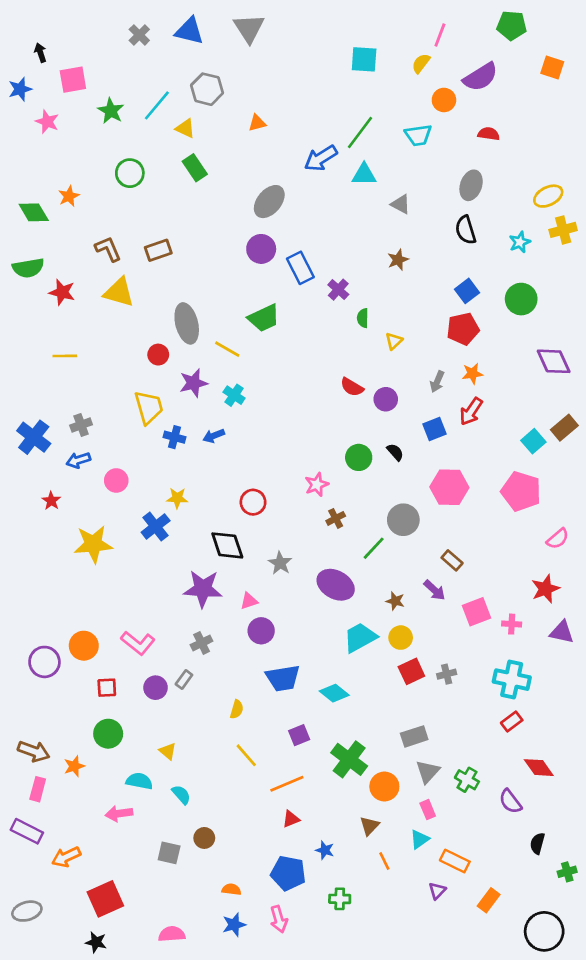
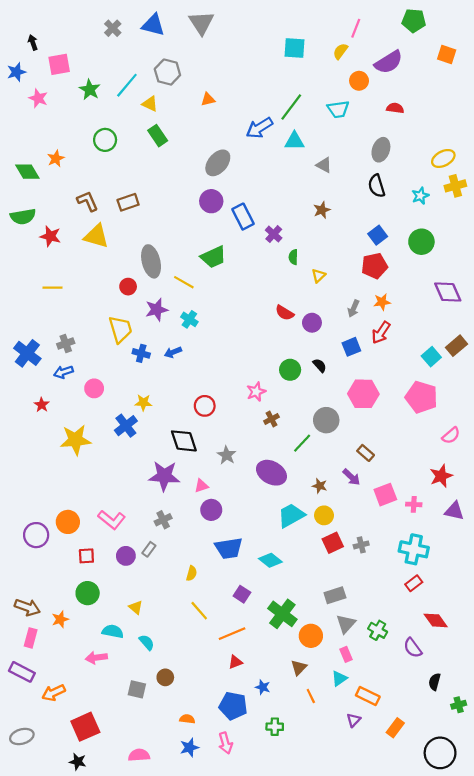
purple square: (299, 735) -> (242, 594), turned -35

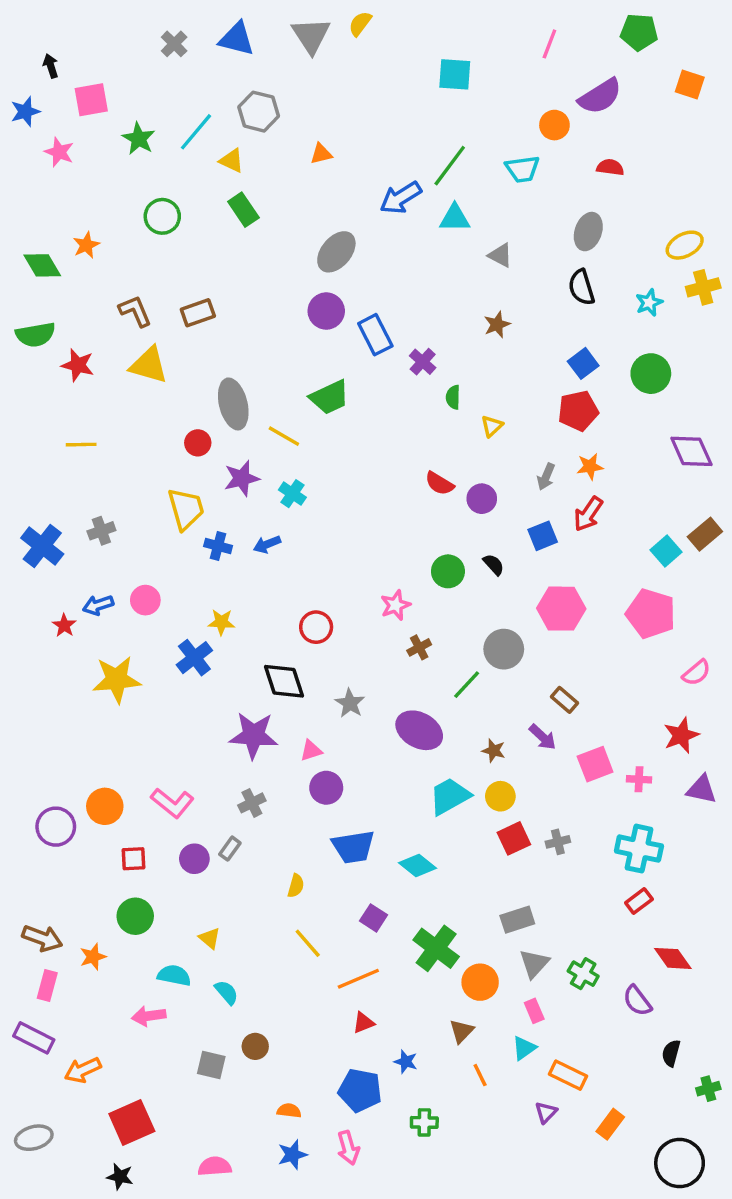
yellow semicircle: (340, 51) -> (360, 24), moved
blue arrow: (63, 372) -> (98, 605), moved

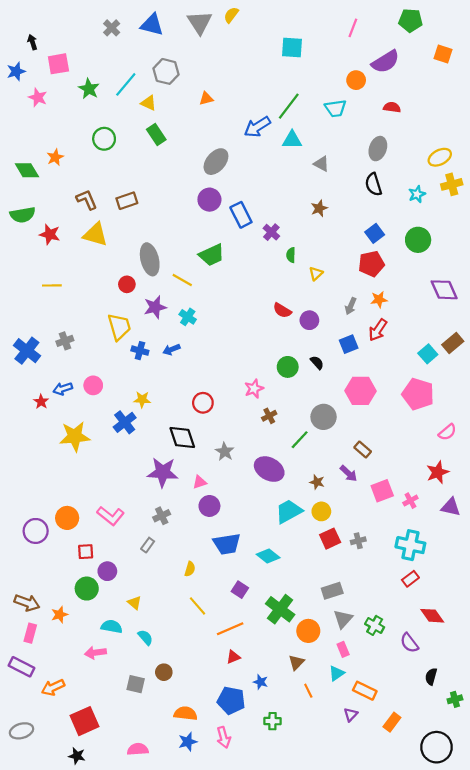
pink cross: (639, 779) -> (410, 501), turned -32
purple circle: (194, 859) -> (107, 571), moved
orange semicircle: (289, 1111) -> (186, 713), size x1.5

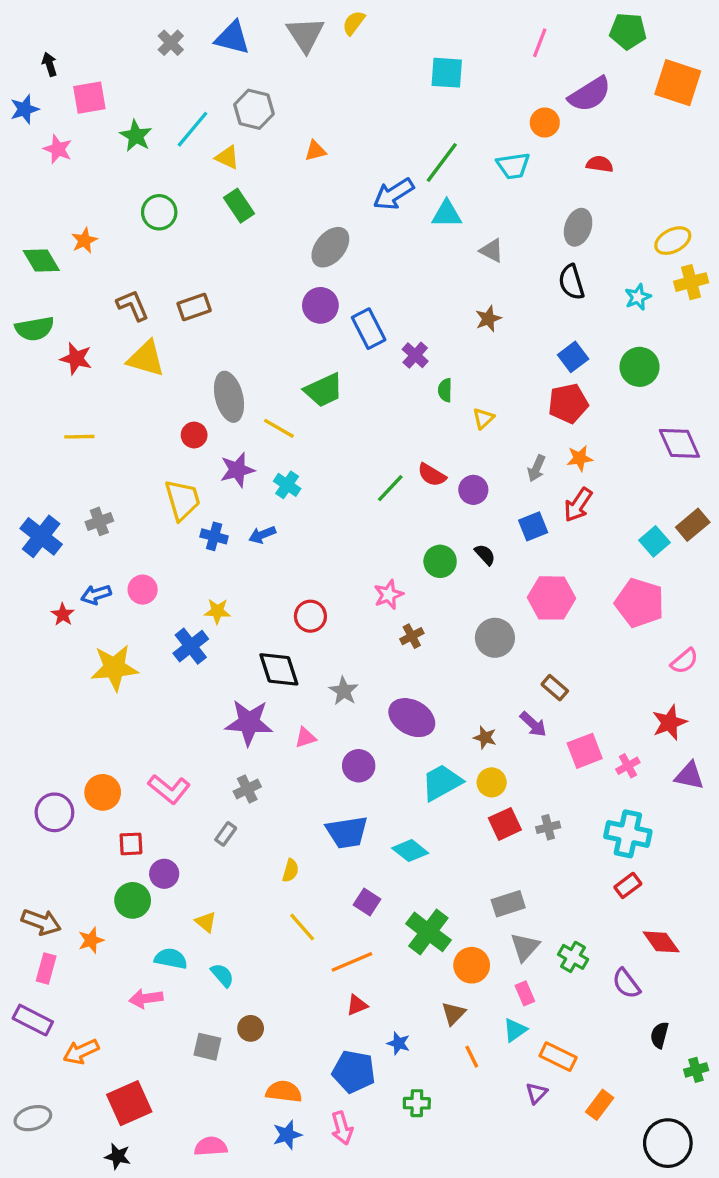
orange square: (443, 54) -> (678, 83), size x1.6
green line: (300, 440) -> (390, 488), moved
purple circle: (209, 506) -> (359, 766), moved

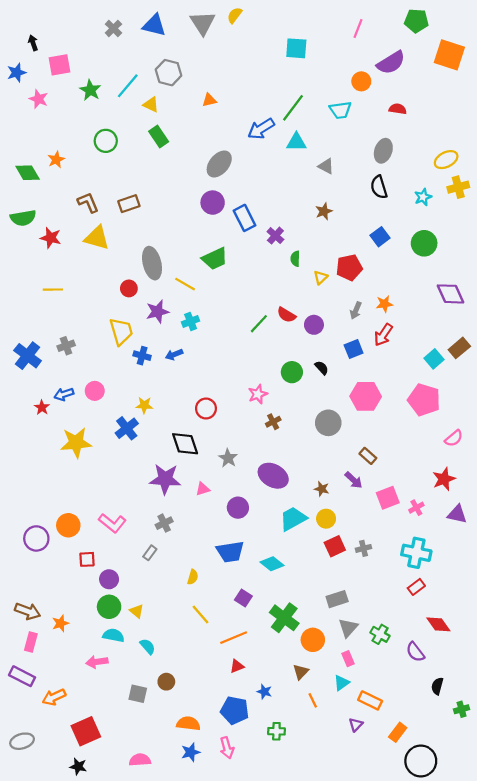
red pentagon: (568, 403) -> (349, 268), moved
cyan cross: (287, 485) -> (191, 321), turned 35
green circle: (133, 900) -> (109, 607), moved
black circle: (668, 1143) -> (421, 761), moved

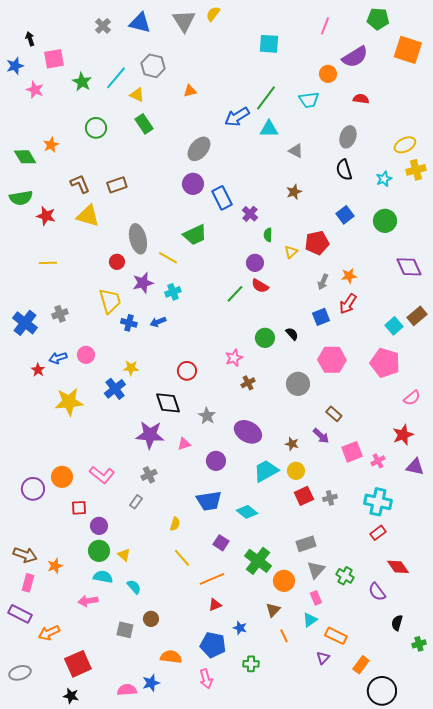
purple circle: (314, 325) -> (255, 263), moved
blue star: (191, 752) -> (151, 683), moved

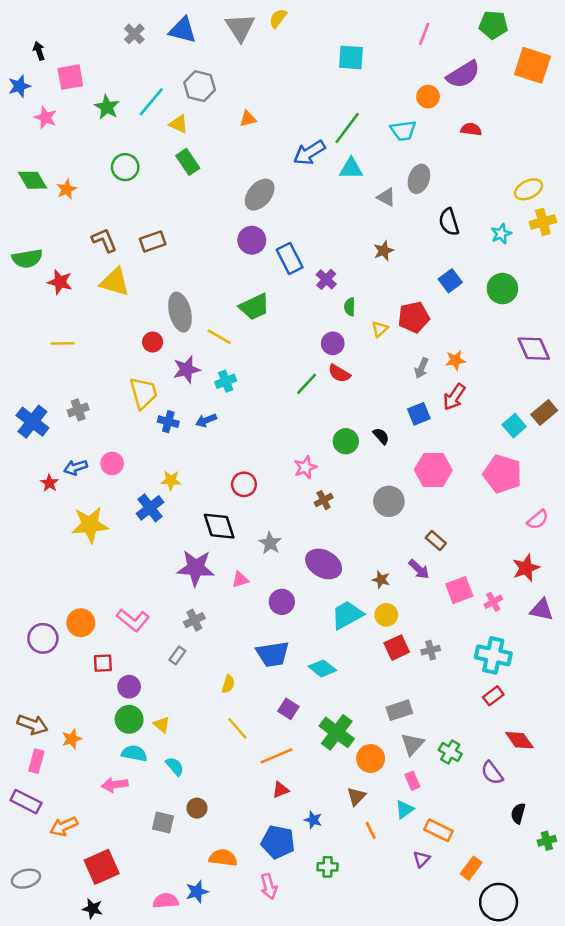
gray ellipse: (348, 137) -> (419, 179), moved
green diamond: (25, 157) -> (32, 180), moved

